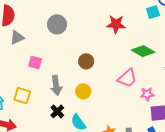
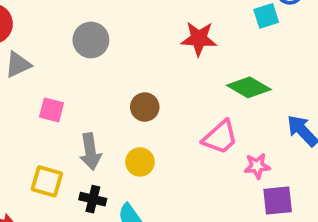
yellow square: (22, 96) -> (47, 181), moved
black cross: (57, 111) -> (93, 199), turned -32

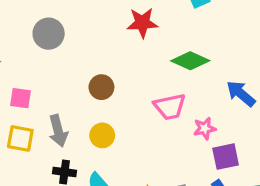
pink trapezoid: (220, 137) -> (170, 107), turned 36
yellow square: (47, 181) -> (20, 138), moved

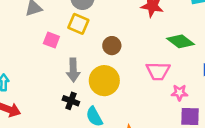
yellow circle: (102, 135) -> (104, 81), size x1.6
yellow square: (20, 138) -> (78, 24), moved

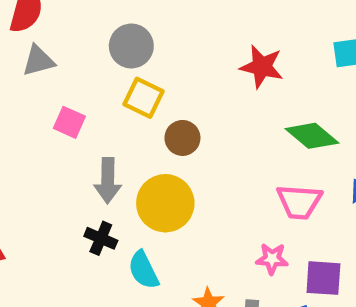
yellow square: (78, 24) -> (143, 98), moved
pink trapezoid: (158, 71) -> (299, 202), moved
pink star: (180, 93) -> (272, 259), moved

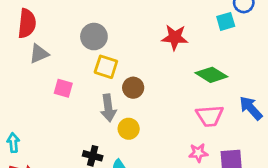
gray arrow: (108, 180) -> (108, 108), moved
yellow circle: (165, 203) -> (129, 129), size x0.6

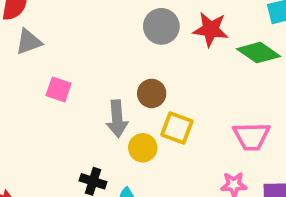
gray circle: (94, 37) -> (161, 26), moved
yellow square: (106, 67) -> (177, 128), moved
green diamond: (211, 75) -> (259, 53), moved

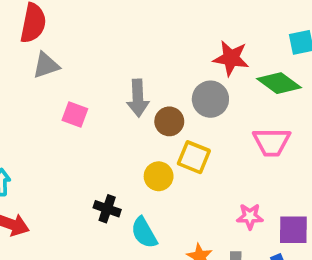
gray circle: (161, 26) -> (210, 99), moved
gray arrow: (117, 119) -> (138, 98), moved
pink trapezoid: (251, 136) -> (272, 142), moved

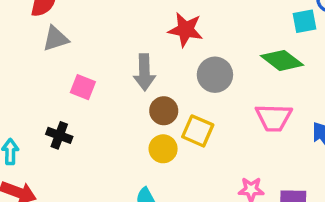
red star: (231, 58) -> (186, 30), moved
brown circle: (169, 121) -> (164, 111), moved
black cross: (107, 209) -> (59, 135), moved

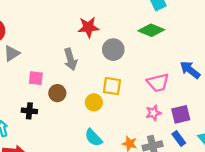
brown circle: (164, 111) -> (57, 93), moved
pink trapezoid: (274, 118) -> (158, 83), moved

